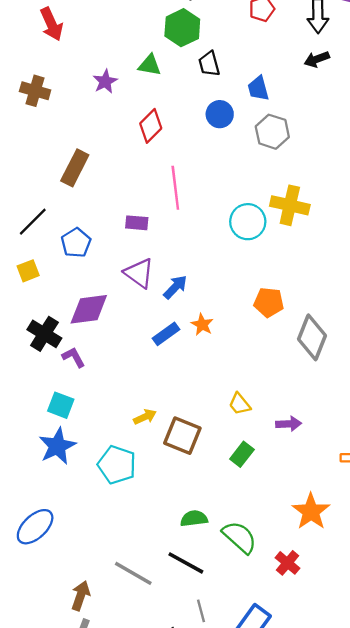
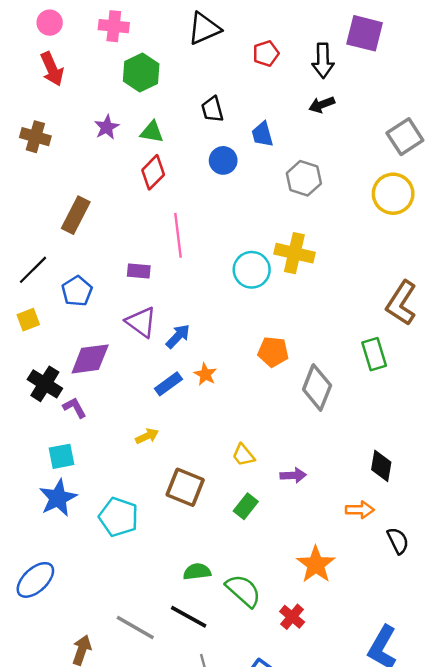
green hexagon: (182, 28) -> (141, 72), moved
green triangle: (150, 65) -> (152, 132), moved
gray hexagon: (272, 132) -> (304, 178), moved
cyan square: (61, 405) -> (62, 456), turned -32
yellow arrow: (145, 417) -> (147, 436), moved

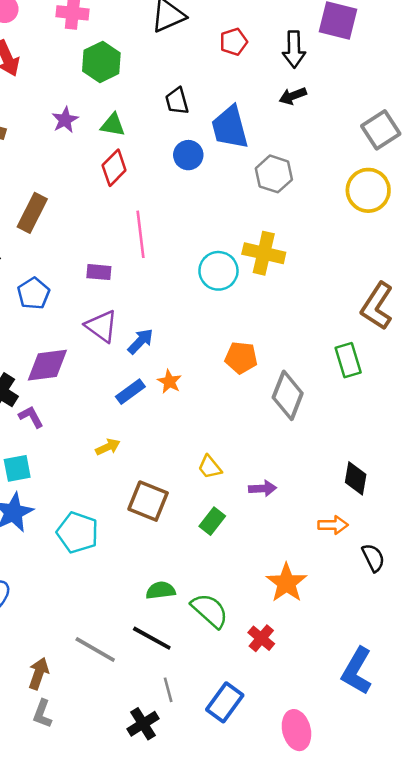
blue trapezoid: (262, 134) -> (230, 127), size x1.6

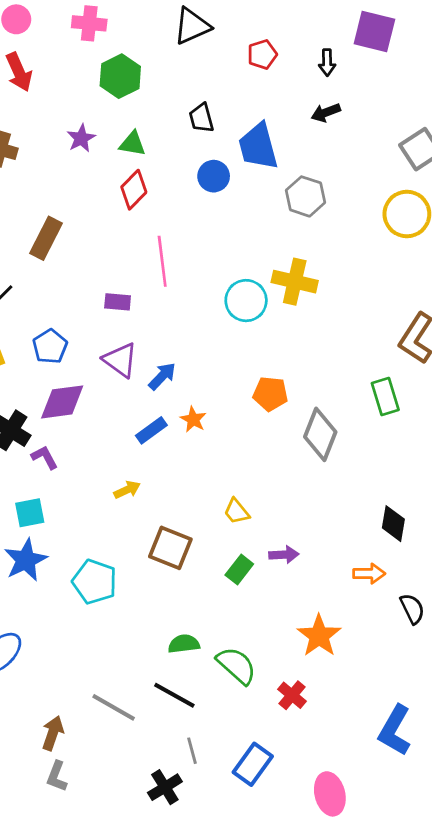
black arrow: (294, 49) -> (327, 63), size x0.7
blue pentagon: (34, 293) -> (50, 346), moved
purple arrow: (263, 488) -> (284, 555), moved

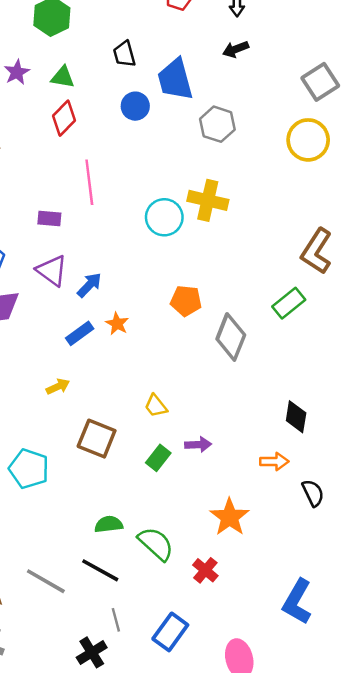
green rectangle: (385, 396) -> (289, 303), turned 68

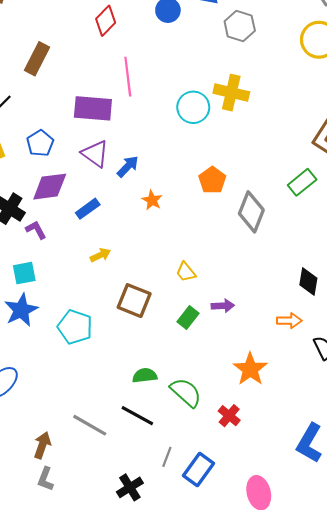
purple rectangle: (49, 218) -> (93, 108), size x1.8
orange pentagon: (186, 301) -> (212, 180), turned 30
blue rectangle: (80, 333) -> (88, 209), moved
gray line: (116, 620) -> (167, 457), moved, turned 36

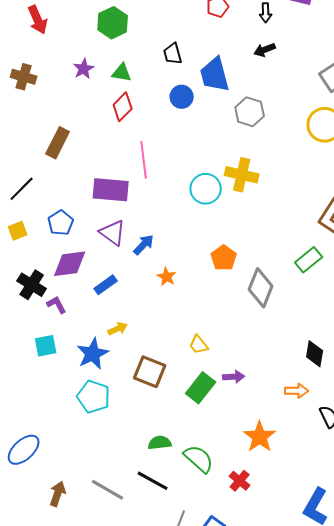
blue star: (21, 310) -> (93, 354), moved
green rectangle: (188, 317) -> (201, 388), size x1.4
brown arrow: (42, 445) -> (58, 494), moved

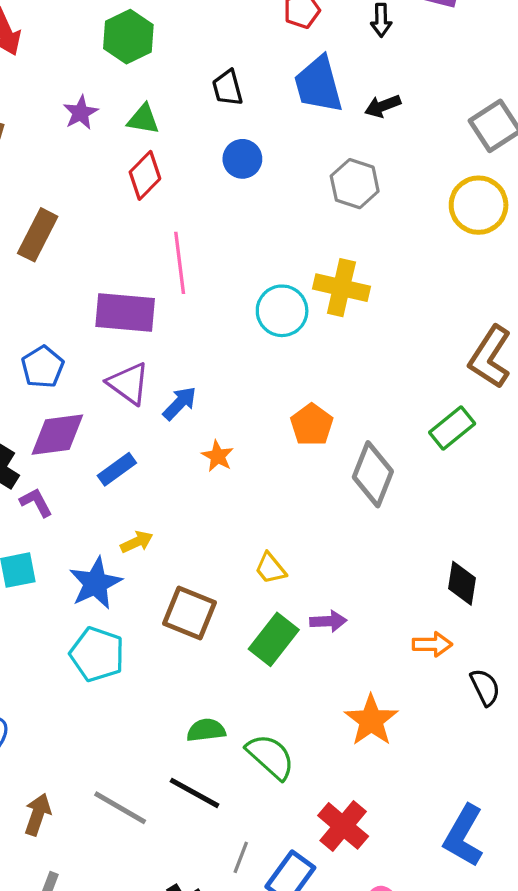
black arrow: (265, 50) -> (383, 106), moved
blue trapezoid: (215, 75) -> (318, 85), moved
red cross: (240, 481) -> (343, 826), moved, size x1.4

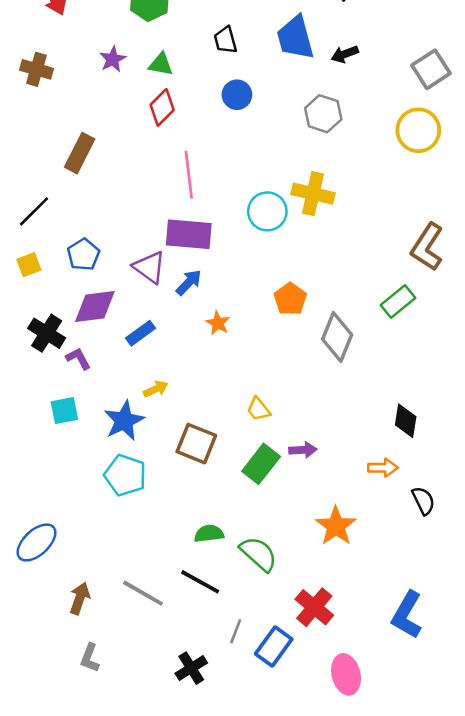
purple rectangle: (125, 312) -> (189, 234), moved

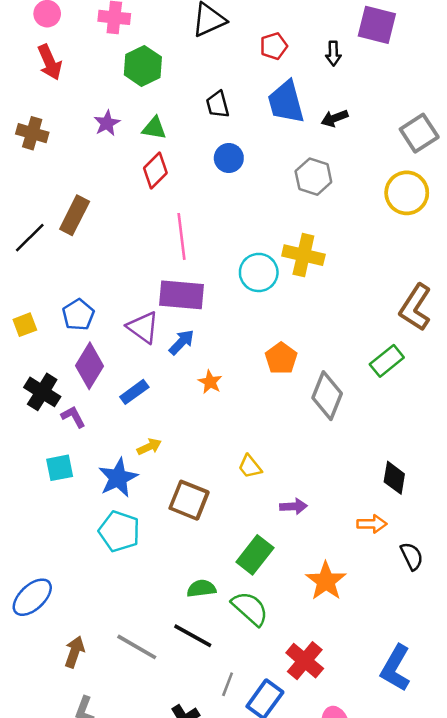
black line: (34, 211) -> (30, 238), moved
purple diamond: (95, 307) -> (89, 366), turned -51
green rectangle: (261, 464) -> (255, 555), moved

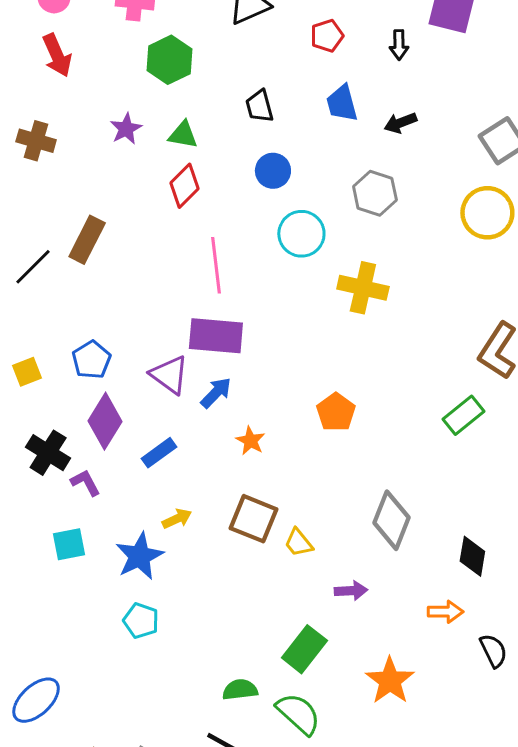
blue trapezoid: (286, 102) -> (342, 103), size x0.7
cyan circle: (259, 272) -> (301, 234), moved
gray diamond: (327, 396) -> (391, 520), moved
brown square: (189, 500) -> (253, 519), moved
cyan pentagon: (119, 531) -> (141, 621), size x0.7

